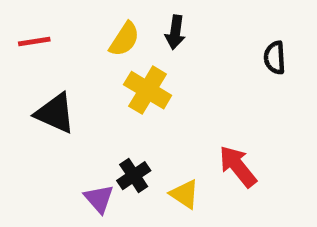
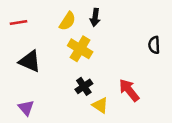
black semicircle: (275, 58) -> (154, 45), moved
black cross: (134, 176) -> (84, 86), moved
purple triangle: (99, 199) -> (26, 108), moved

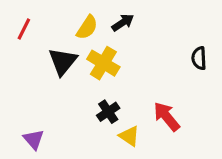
black arrow: (95, 17) -> (123, 23), turned -132
red line: (19, 22) -> (24, 29), turned -54
black triangle: (30, 61) -> (63, 61), moved, turned 45

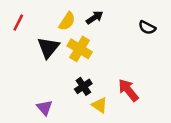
black semicircle: (199, 58) -> (147, 28), moved, turned -60
purple triangle: (34, 139) -> (45, 108), moved

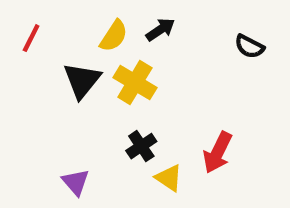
red arrow: (128, 90) -> (218, 152), turned -115

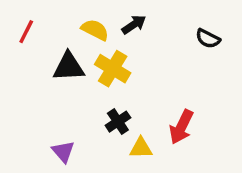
yellow semicircle: (114, 36) -> (95, 30), turned -96
black triangle: (82, 80) -> (69, 67), turned 48
yellow triangle: (169, 178) -> (141, 148), turned -35

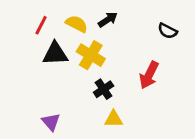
red line: (26, 32) -> (41, 25), moved
black cross: (118, 122) -> (104, 89), moved
red arrow: (181, 127) -> (149, 75), moved

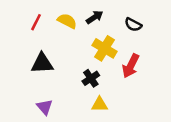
black semicircle: (168, 31) -> (133, 25), moved
black triangle: (55, 54) -> (42, 63), moved
yellow cross: (91, 55) -> (105, 48), moved

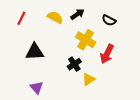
red line: (36, 22) -> (21, 18), moved
yellow triangle: (100, 104) -> (89, 79), moved, turned -32

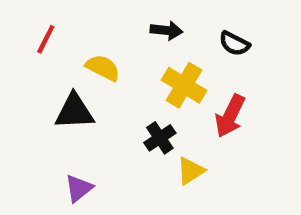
black arrow: (77, 14) -> (166, 30), turned 40
yellow semicircle: (55, 17) -> (103, 68), moved
purple triangle: (37, 88) -> (79, 188), turned 32

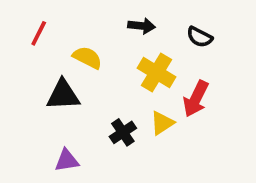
black cross: (160, 138) -> (123, 132), moved
yellow triangle: (191, 171) -> (162, 123), moved
purple triangle: (79, 188) -> (67, 160), turned 30

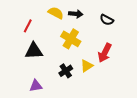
red line: (39, 33) -> (28, 26), moved
yellow semicircle: (87, 58) -> (56, 13), moved
yellow cross: (157, 73) -> (71, 39), moved

